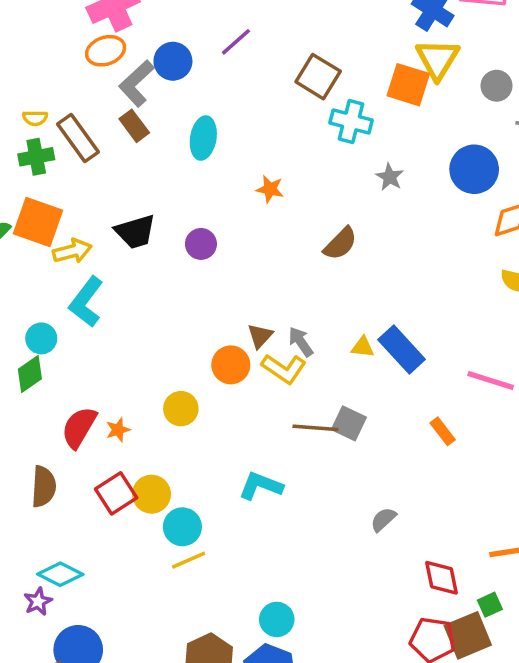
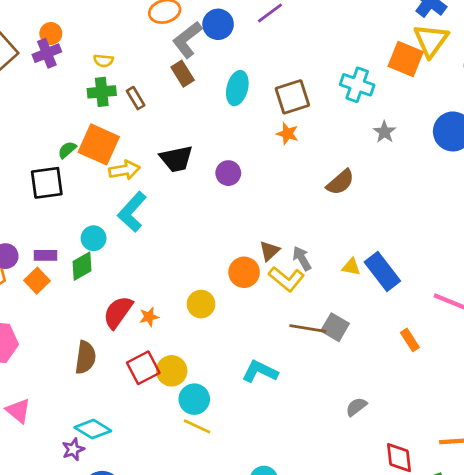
brown square: (318, 77) -> (292, 97), moved, turned 36
brown rectangle: (78, 138) -> (136, 98), moved, size x0.6
yellow line: (189, 560) -> (197, 426), turned 44

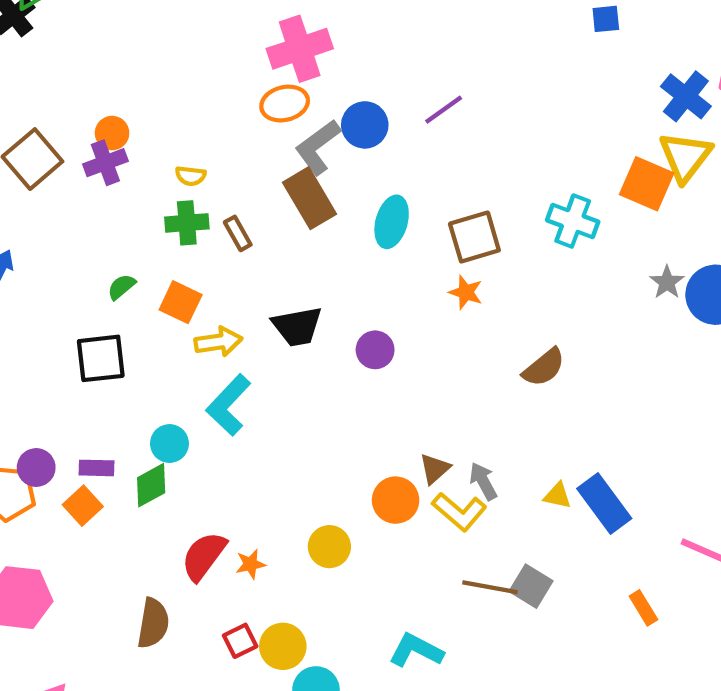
brown rectangle: (183, 74) -> (309, 198), size x1.5
gray star: (384, 132) -> (667, 282), moved
orange square: (99, 144) -> (181, 302), size x0.7
green semicircle: (67, 150) -> (121, 287), moved
red square: (143, 368) -> (240, 641), size x0.7

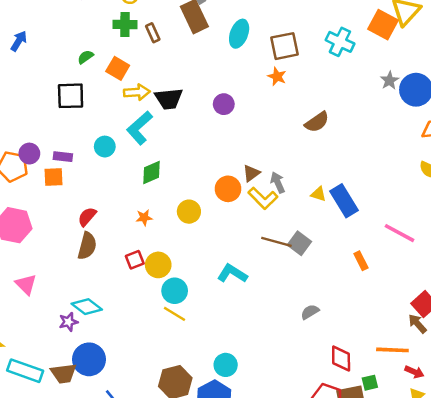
black trapezoid: (297, 326) -> (169, 99), moved
green diamond: (151, 485) -> (152, 173), moved
orange square: (83, 506) -> (53, 177), turned 35
red semicircle: (204, 556) -> (87, 217), moved, size x0.7

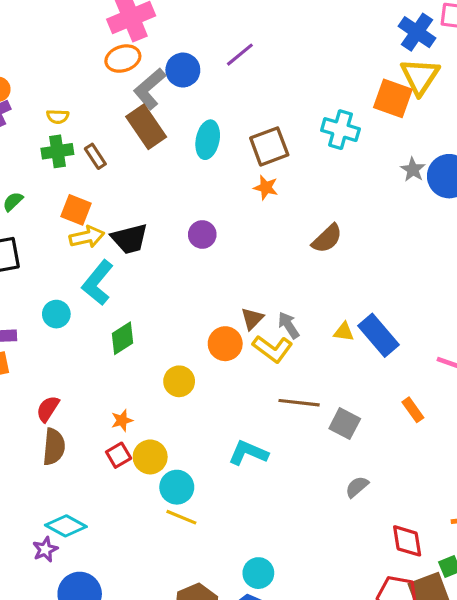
orange square: (118, 68) -> (76, 210), moved
orange star: (144, 218) -> (122, 420), moved
gray square: (299, 243) -> (345, 424), moved

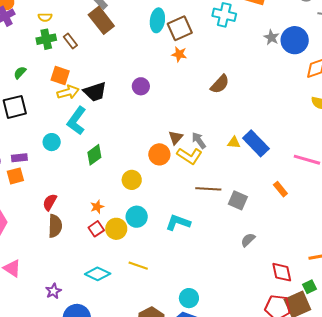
cyan ellipse: (208, 140) -> (157, 20), moved
cyan circle: (177, 487) -> (137, 217), moved
cyan diamond: (66, 526) -> (98, 274), moved

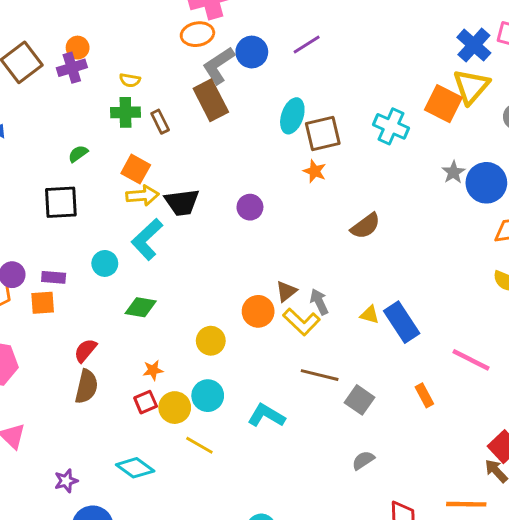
green diamond: (94, 155) -> (141, 307), moved, turned 35
yellow line: (138, 266) -> (199, 445), moved

